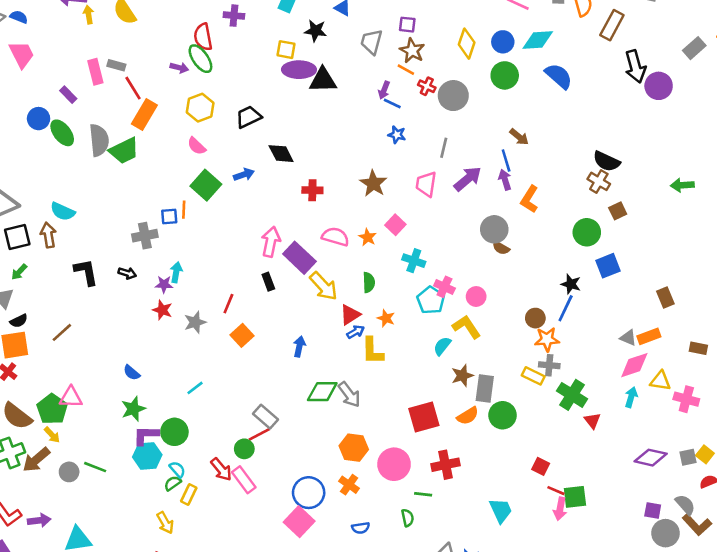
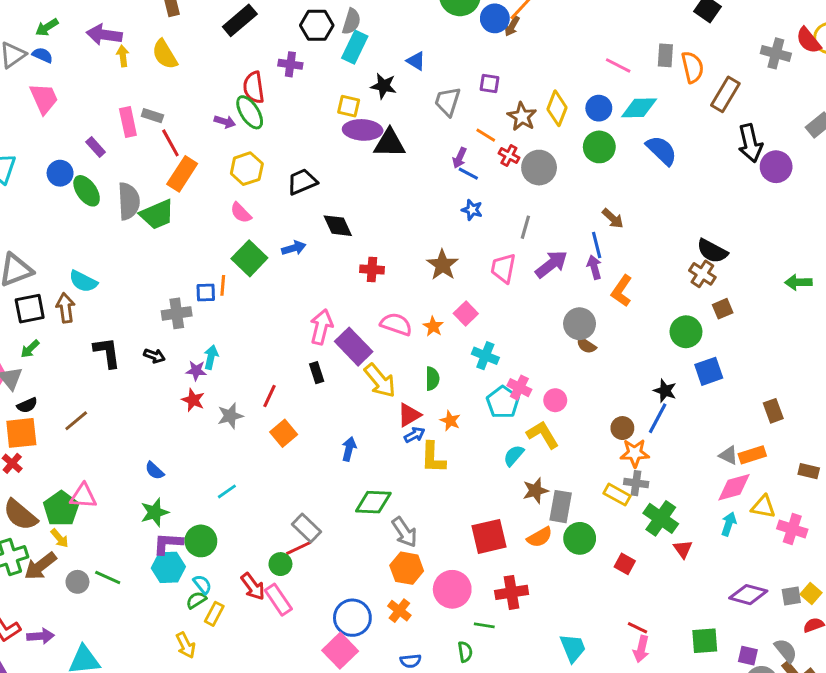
brown star: (412, 51) -> (522, 117), moved
gray arrow: (349, 395) -> (404, 532), moved
red square: (541, 466) -> (625, 564), moved
green square: (575, 497) -> (705, 641), moved

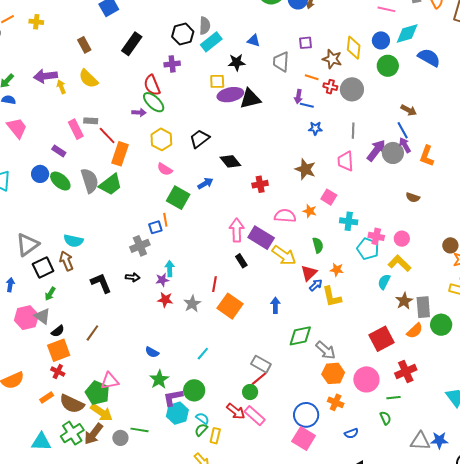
cyan rectangle: (355, 47) -> (211, 42), turned 40
gray circle: (580, 324) -> (393, 153), moved
orange square: (284, 433) -> (230, 306), size x1.4
yellow arrow: (60, 538) -> (101, 412), size x1.6

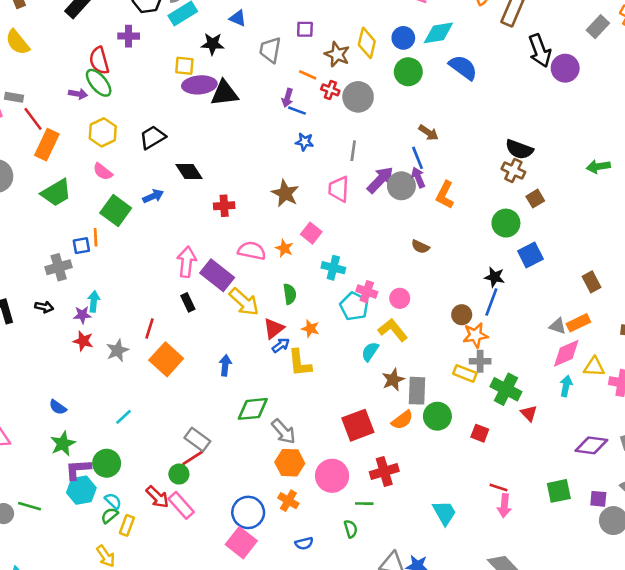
green trapezoid: (110, 185) -> (56, 193), moved

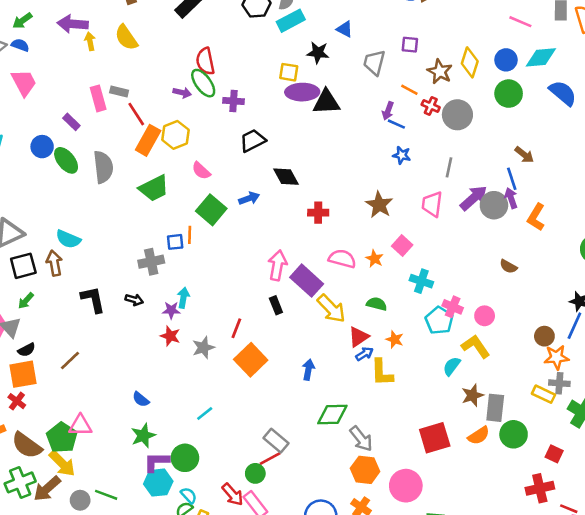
purple cross: (129, 36) -> (233, 101), moved
yellow hexagon: (103, 132) -> (175, 135), moved
green semicircle: (290, 294) -> (377, 304), turned -72
red cross: (384, 472) -> (540, 488), moved

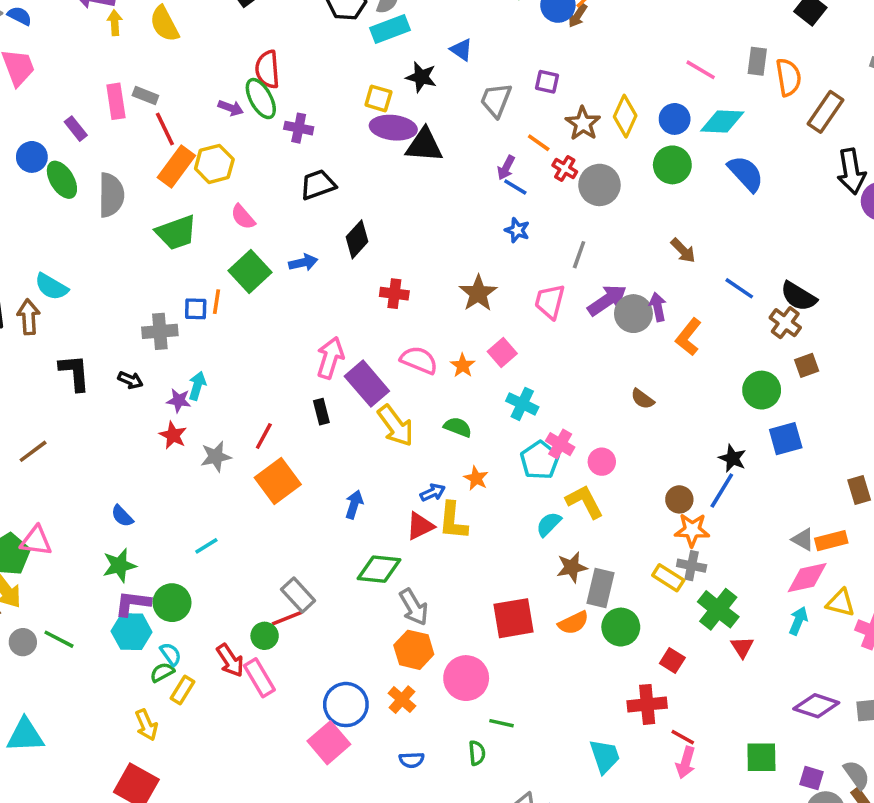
black diamond: (286, 177) -> (357, 239), turned 64
blue line: (512, 179) -> (739, 288), moved, turned -45
red triangle: (359, 337) -> (420, 526), moved

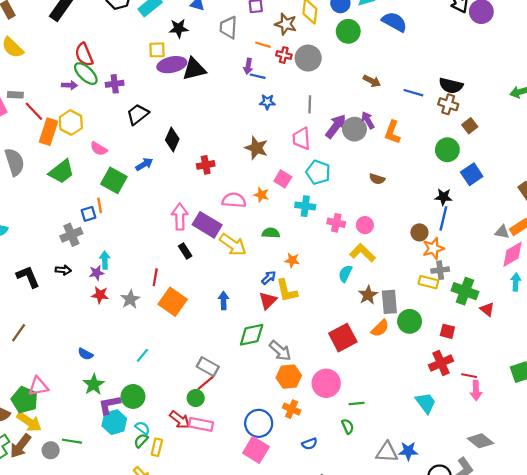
cyan pentagon: (540, 460) -> (318, 172), moved
pink rectangle: (259, 678) -> (201, 424), turned -30

